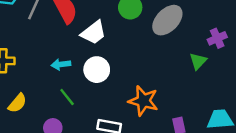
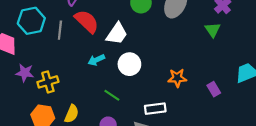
cyan arrow: (61, 64) -> (96, 60), moved
orange star: (143, 101) -> (177, 78), size x0.7

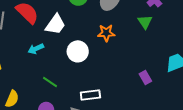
white circle: (129, 64) -> (78, 51), moved
orange star: (177, 78) -> (106, 33), moved

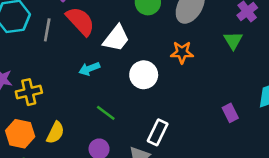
white rectangle: (90, 95) -> (158, 132), turned -60

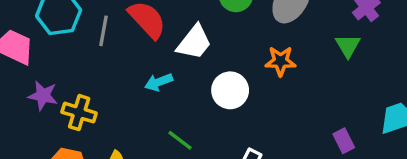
yellow cross: (29, 92) -> (79, 113), turned 30

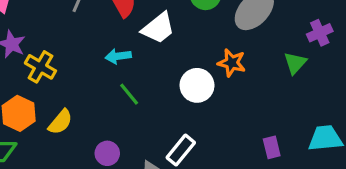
white circle: (230, 90) -> (197, 85), moved
green line: (180, 140) -> (129, 94), moved

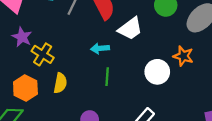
green line: (129, 94) -> (107, 77), turned 42
yellow semicircle: (60, 122) -> (60, 83), moved, turned -30

